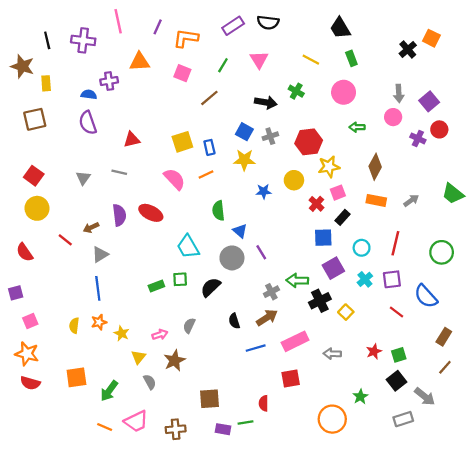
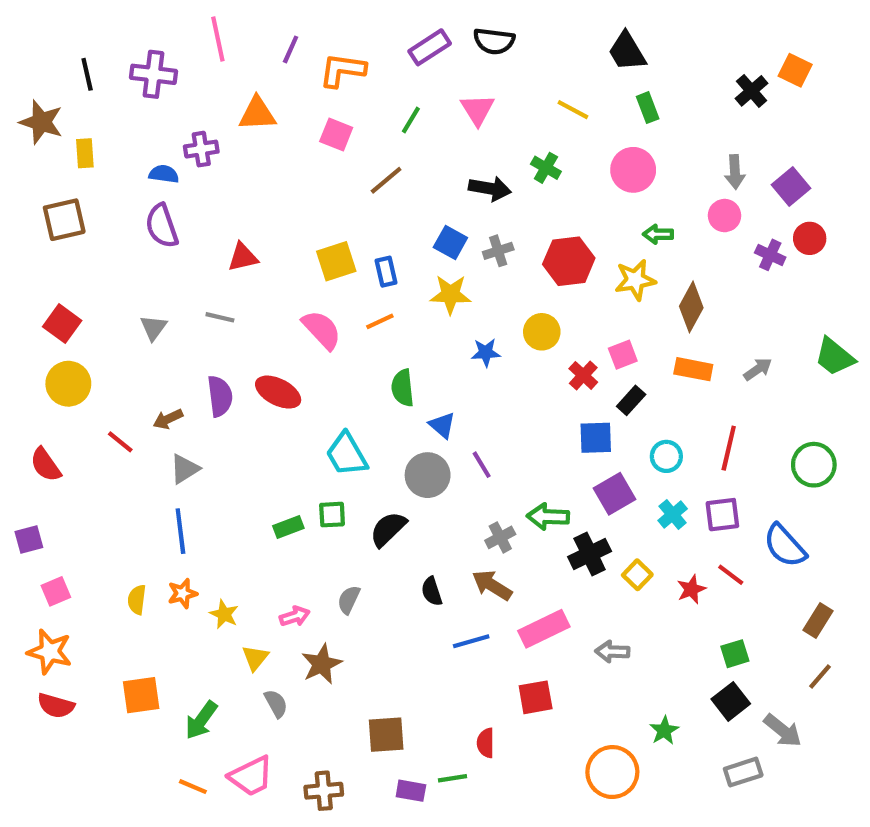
yellow star: (329, 167) -> (635, 280), moved
brown arrow: (267, 318) -> (492, 585), turned -115
red star: (374, 351) -> (691, 589), moved

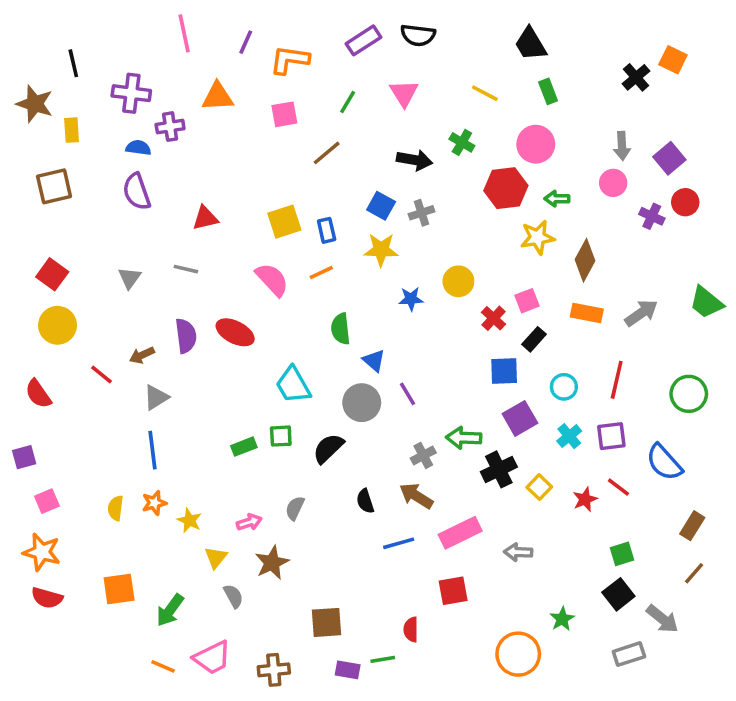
purple cross: (153, 74) -> (131, 93), moved
pink square: (336, 135) -> (284, 114), turned -32
red hexagon: (569, 261) -> (506, 188), moved
gray arrow: (758, 369) -> (641, 313), size x1.4

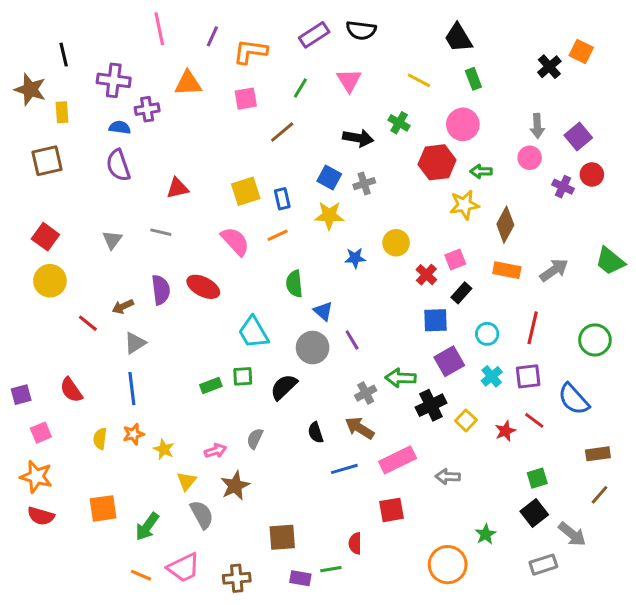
red semicircle: (38, 394) -> (71, 390), moved
brown rectangle: (692, 526) -> (598, 454), turned 50
gray semicircle: (233, 596) -> (202, 515), size x1.4

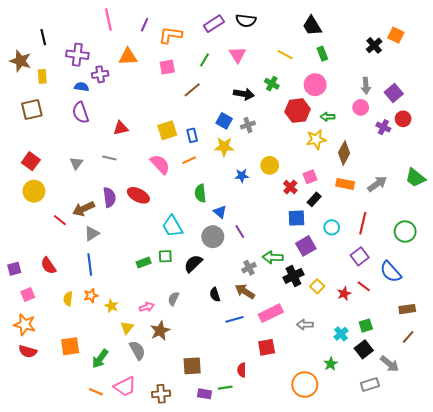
brown arrow: (123, 307) -> (84, 209), size x1.5
cyan cross: (492, 376) -> (341, 334), moved
purple square: (528, 376) -> (360, 256), turned -30

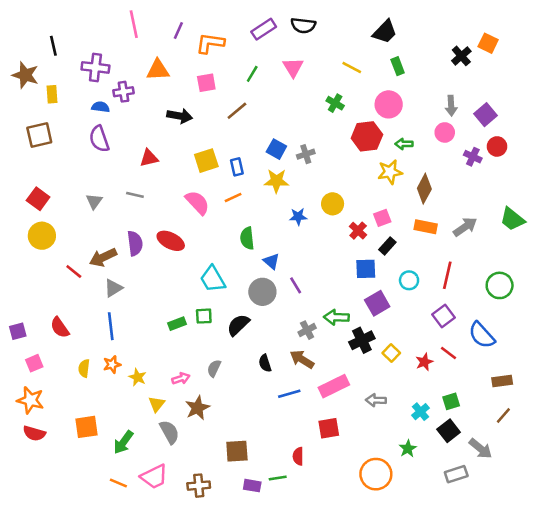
black trapezoid: (312, 26) -> (385, 32), turned -105
black arrow: (244, 94) -> (180, 116), moved

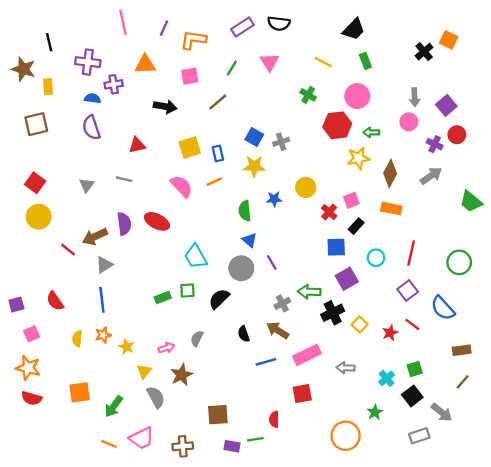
gray arrow: (465, 227) -> (431, 176), moved
green semicircle: (247, 238) -> (245, 211), moved

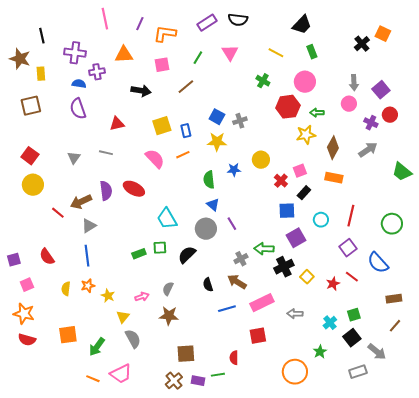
brown star: (182, 375) -> (169, 316), moved, turned 30
brown cross: (183, 446) -> (174, 381), moved, turned -36

